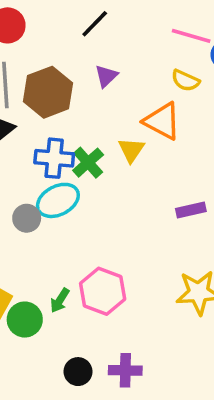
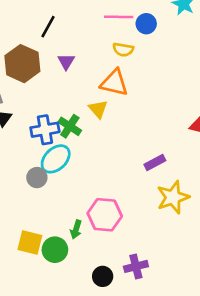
brown hexagon: (48, 92) -> (22, 64), moved
purple rectangle: (191, 210) -> (155, 163), moved

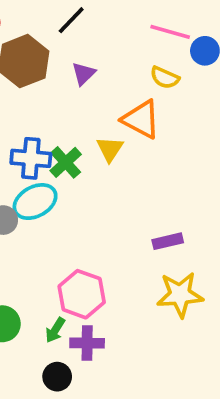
green arrow: (76, 229) -> (55, 330), moved
purple cross: (136, 266) -> (87, 343), moved

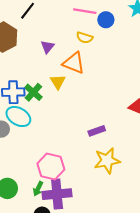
purple triangle: (83, 74) -> (47, 47), moved
cyan ellipse: (35, 202) -> (18, 117), turned 65
purple cross: (87, 343) -> (57, 194), size x1.5

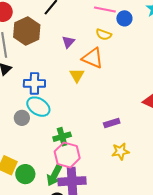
green cross: (33, 92) -> (62, 137), moved, turned 30
yellow star: (107, 161) -> (120, 151), size x0.7
green arrow: (38, 189) -> (54, 175), size x1.5

